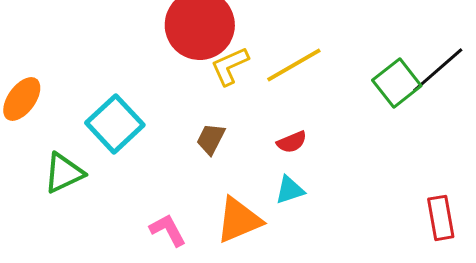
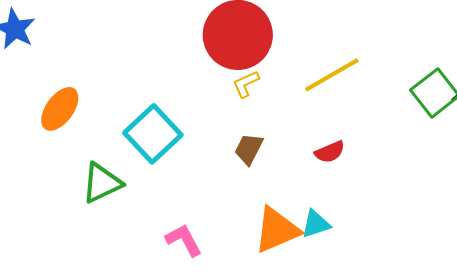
yellow L-shape: (230, 66) -> (246, 84), moved, size x0.7
cyan triangle: (290, 190) -> (316, 224), moved
pink L-shape: (168, 230) -> (184, 240), moved

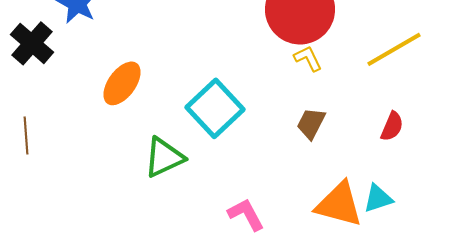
yellow L-shape: (246, 84) -> (308, 58), turned 88
red semicircle: (330, 152) -> (392, 126), turned -44
orange triangle: (277, 230) -> (339, 204), turned 38

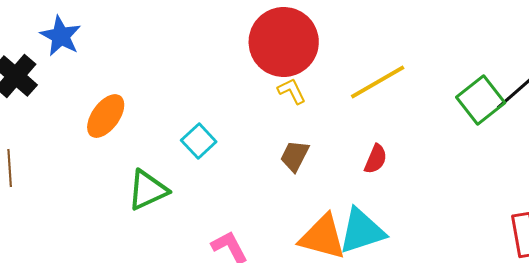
cyan square: (215, 108) -> (199, 141), size x0.6
cyan triangle: (378, 198) -> (362, 231), size x1.6

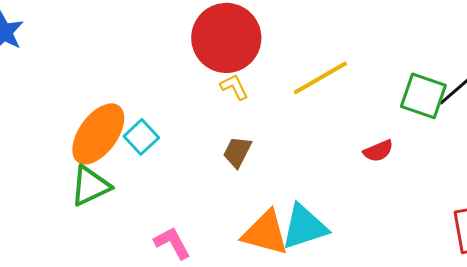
green square: (481, 100) -> (423, 96), turned -33
orange ellipse: (106, 116) -> (98, 134), moved, size x1.4
red semicircle: (376, 159) -> (378, 151), moved, turned 44

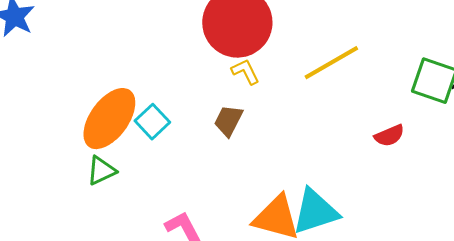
brown trapezoid: (237, 152) -> (228, 121), moved
green triangle: (90, 186) -> (101, 171), size x0.7

